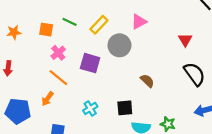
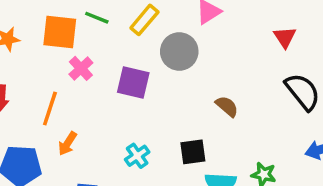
orange square: (46, 30) -> (60, 32), size x1.5
orange line: (58, 78) -> (50, 108), moved, turned 72

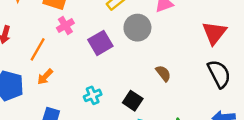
red triangle: (285, 37) -> (214, 33), size x1.5
purple square: (133, 82) -> (100, 43), turned 35
black square: (193, 152) -> (133, 101), turned 30

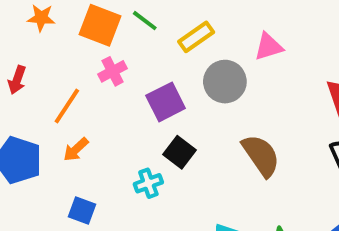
brown semicircle: (163, 73) -> (261, 155), size x1.6
black square: (133, 101) -> (179, 152), moved

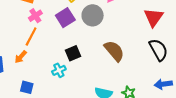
purple square: (166, 102) -> (65, 18), moved
orange line: (67, 106) -> (31, 36), moved
black square: (179, 152) -> (73, 53), turned 35

